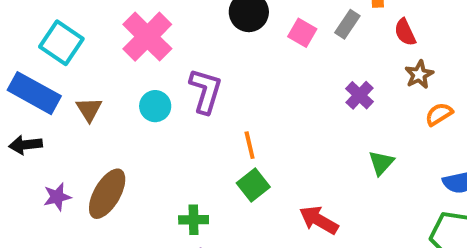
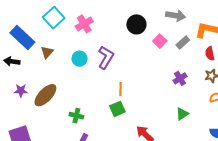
pink cross: (147, 37) -> (84, 24), size x0.7
cyan square: (61, 43) -> (54, 18), moved
green cross: (194, 220) -> (76, 116), moved

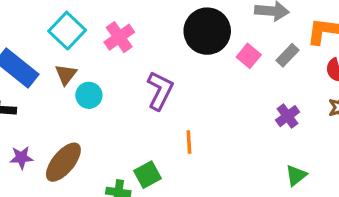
black circle: (136, 24) -> (207, 31), size x1.4
brown triangle: (47, 52) -> (66, 74), moved
cyan circle: (80, 59) -> (89, 95), moved
green square: (117, 109) -> (147, 175), moved

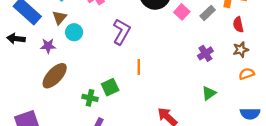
purple star: (21, 158) -> (48, 46), moved

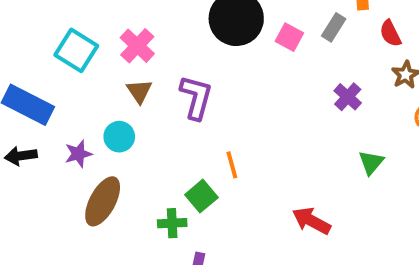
brown triangle: (59, 17) -> (139, 91), moved
cyan circle: (74, 32) -> (119, 137), moved
orange line: (139, 67) -> (232, 165), moved

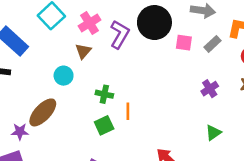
pink square: (289, 37) -> (184, 43), turned -35
purple L-shape: (196, 97) -> (120, 34), moved
purple star: (78, 154) -> (20, 132), moved
green cross: (172, 223) -> (104, 94), moved

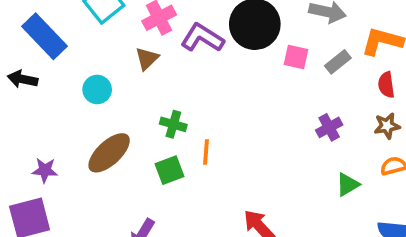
purple L-shape: (120, 34) -> (202, 38), turned -92
cyan circle: (64, 76) -> (97, 89), moved
brown ellipse: (43, 112) -> (109, 153), moved
green triangle: (213, 133) -> (348, 184), moved

